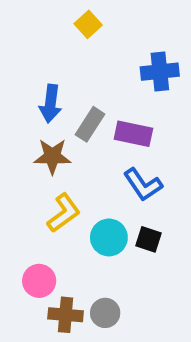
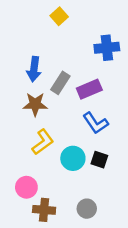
purple rectangle: (133, 134) -> (89, 89), turned -35
gray circle: (105, 313) -> (87, 209), moved

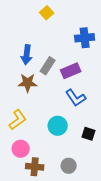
yellow L-shape: (43, 142) -> (18, 120), moved
black square: (99, 160) -> (89, 134), moved

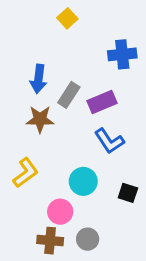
pink circle: (21, 149) -> (60, 212), moved
gray circle: (69, 166) -> (88, 239), moved

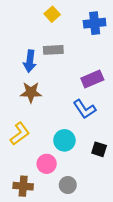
blue cross: (122, 54) -> (95, 23), moved
gray rectangle: (69, 95) -> (53, 50), moved, turned 54
purple rectangle: (102, 102) -> (92, 79), moved
brown cross: (50, 241) -> (23, 186), moved

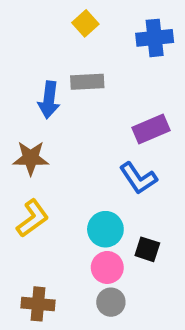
brown star: (31, 92) -> (31, 158), moved
black square: (99, 149) -> (147, 249), moved
pink circle: (47, 164) -> (107, 267), moved

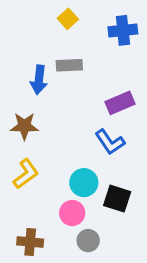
black square: (147, 249) -> (117, 199), size x1.4
pink circle: (107, 267) -> (72, 213), moved

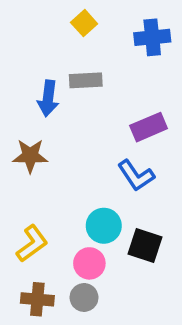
yellow L-shape: (26, 174) -> (32, 244), moved
gray circle: (88, 241) -> (84, 297), moved

